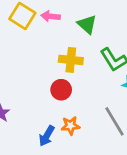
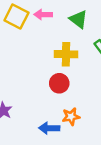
blue arrow: (47, 136) -> (49, 128), turned 66

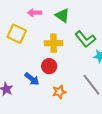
yellow square: (16, 16) -> (17, 34), moved
blue arrow: (49, 128) -> (32, 79), moved, turned -140

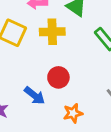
yellow cross: (54, 43) -> (52, 32), moved

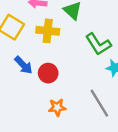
blue arrow: (35, 96) -> (23, 65), moved

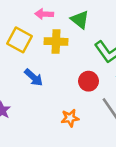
red circle: (48, 73) -> (88, 81), moved

